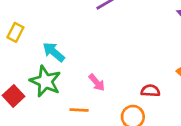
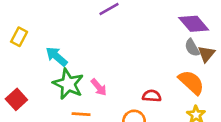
green star: (45, 81) -> (68, 84), moved

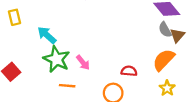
yellow rectangle: (19, 37) -> (14, 17), turned -42
orange semicircle: (191, 82) -> (164, 60), turned -90

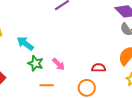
green star: (56, 59) -> (35, 63), size x0.7

